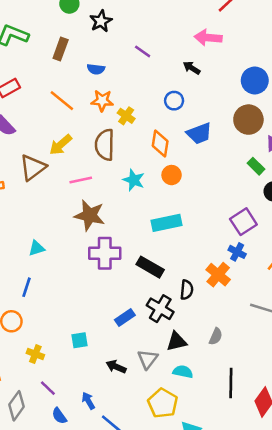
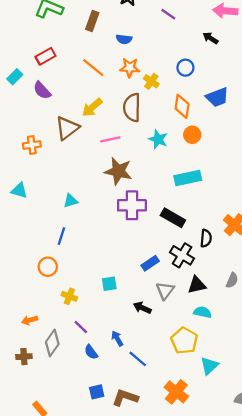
purple line: (143, 51) -> (168, 14), moved
blue circle: (174, 101) -> (185, 68), moved
gray triangle: (148, 359) -> (165, 291), moved

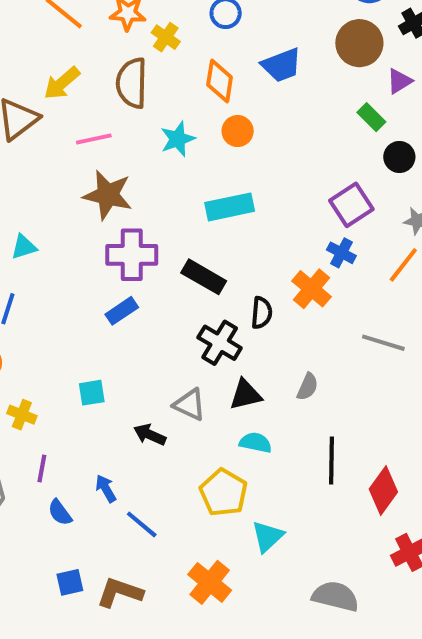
cyan star: (158, 139) -> (178, 139), turned 30
blue rectangle: (150, 263) -> (122, 311), moved
gray triangle: (165, 291) -> (190, 405), turned -42
purple line: (81, 327) -> (42, 469), turned 56

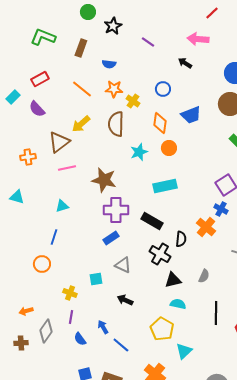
pink line: (94, 139) -> (67, 168), moved
gray triangle: (190, 405) -> (123, 265), moved
yellow cross: (22, 415) -> (70, 293), moved

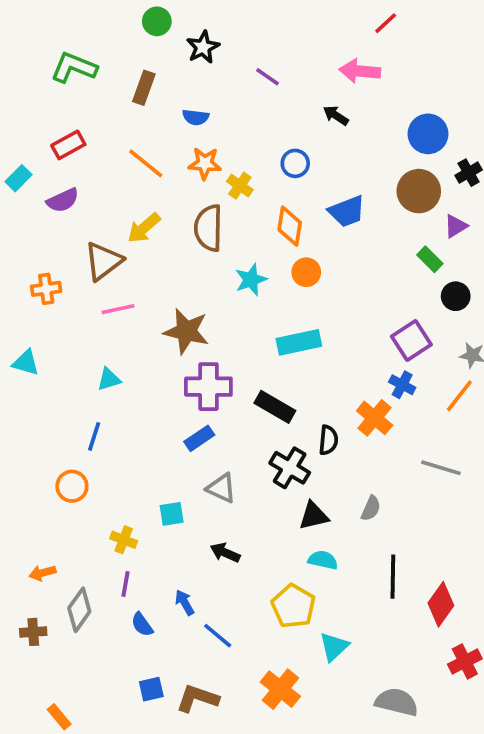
purple semicircle: (37, 109) -> (63, 200), turned -72

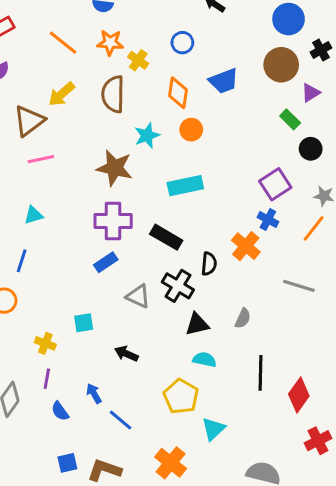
brown star: (186, 331) -> (115, 168), moved
gray triangle: (221, 488) -> (138, 296), moved

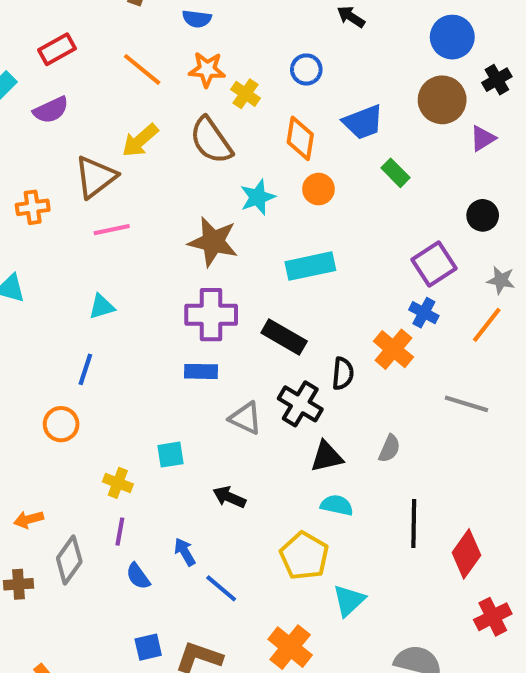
brown semicircle: (113, 94) -> (211, 140), turned -36
green rectangle: (290, 119) -> (395, 173), moved
blue rectangle: (106, 262) -> (201, 371), turned 35

